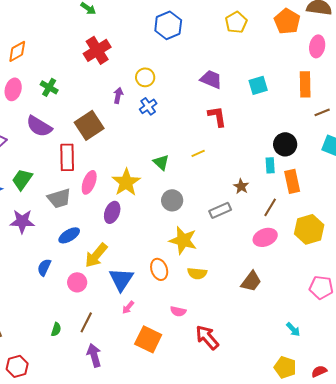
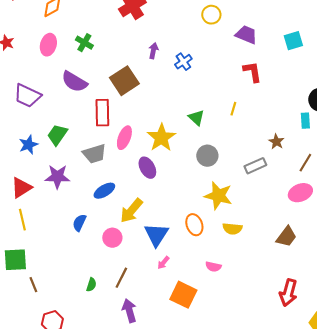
yellow circle: (145, 77) -> (211, 15), moved
yellow line: (198, 153) -> (233, 109), turned -48
purple ellipse: (112, 212) -> (147, 168), turned -50
red arrow: (207, 337) -> (288, 293), moved, turned -124

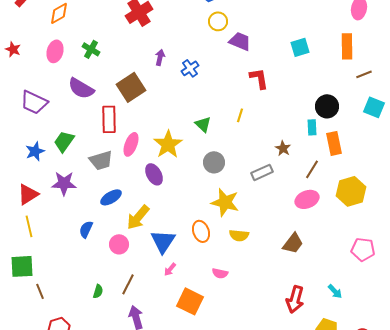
purple trapezoid: (246, 35) -> (240, 41), moved

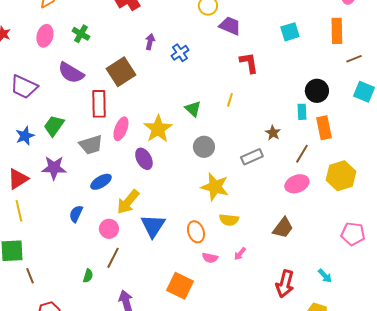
orange ellipse: (201, 231) -> (196, 232), moved
pink arrow: (170, 269) -> (240, 254), moved
brown line: (128, 284) -> (113, 258), moved

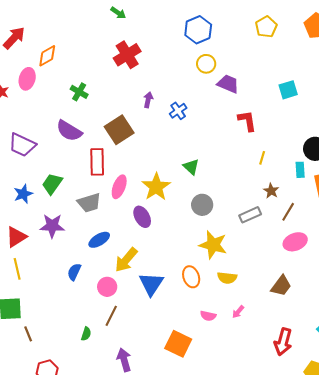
pink ellipse: (45, 36) -> (27, 79), moved
yellow line: (230, 100) -> (262, 158), moved
brown line: (302, 154) -> (288, 212), moved
orange ellipse: (196, 232) -> (191, 277), moved

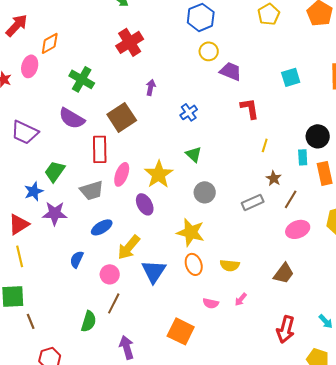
green cross: (79, 92) -> (82, 79), size x1.4
blue cross: (178, 111) -> (189, 112), moved
blue star: (23, 194) -> (34, 191), moved
yellow star: (213, 245) -> (191, 232), moved
green semicircle: (86, 334) -> (89, 321), size x1.5

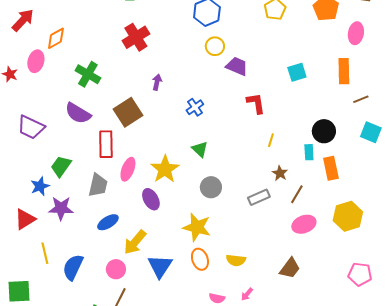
gray trapezoid: (92, 190) -> (98, 185), turned -60
yellow line: (20, 256) -> (45, 253), moved
blue semicircle: (77, 259) -> (73, 267), moved, size x1.5

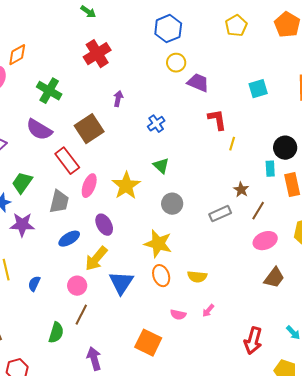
yellow line: (271, 140) -> (232, 144), moved
red rectangle: (106, 144) -> (67, 161), turned -36
purple ellipse: (151, 199) -> (104, 225), moved
blue semicircle: (73, 267) -> (34, 284), size x0.6
brown trapezoid: (290, 268) -> (274, 278), moved

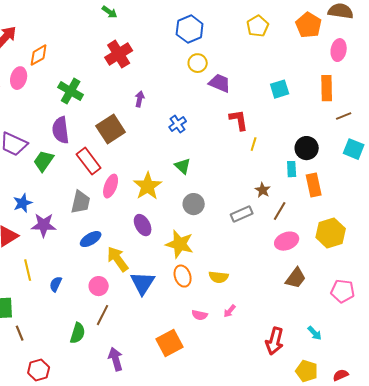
purple semicircle: (39, 130) -> (61, 130), turned 52
green trapezoid: (22, 183) -> (44, 161), moved
purple ellipse: (104, 225) -> (143, 225), moved
yellow arrow: (96, 259) -> (118, 259), turned 104
orange square: (148, 343) -> (170, 343), turned 36

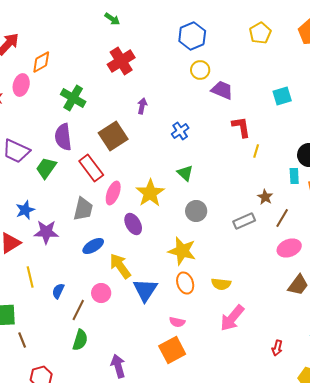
purple ellipse: (143, 225) -> (133, 224), moved
pink arrow: (230, 311) -> (232, 318), size x2.0
brown line: (103, 315) -> (78, 310), moved
pink semicircle: (200, 315) -> (177, 322), moved
red arrow: (275, 341) -> (277, 348), size x0.6

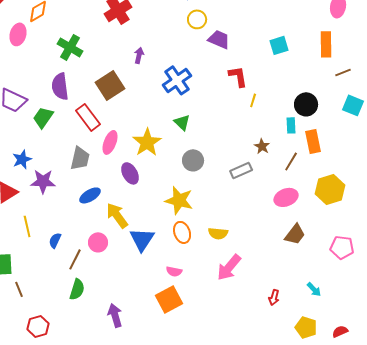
blue cross: (180, 131) -> (177, 80), size x1.6
brown line: (282, 218) -> (291, 161), moved

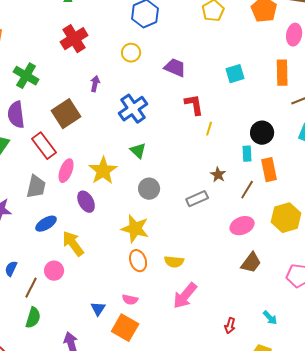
yellow circle: (197, 19) -> (131, 53), moved
blue triangle: (142, 239) -> (98, 309), moved, size x0.6
orange square: (169, 299) -> (125, 328), turned -32

